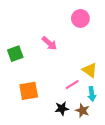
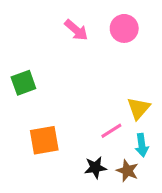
pink arrow: (49, 43) -> (76, 30), moved
yellow triangle: (90, 70) -> (139, 108), turned 35

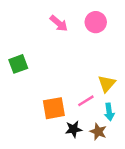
orange square: (44, 140) -> (54, 108), moved

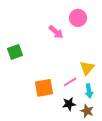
pink arrow: (59, 23) -> (56, 32), moved
black star: (74, 129) -> (69, 104), moved
brown star: (98, 132) -> (87, 111), moved

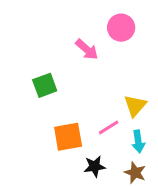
green square: (15, 52) -> (45, 85), moved
black star: (69, 104) -> (95, 166), moved

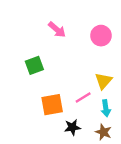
pink circle: (121, 28) -> (101, 36), moved
pink arrow: (87, 49) -> (57, 30), moved

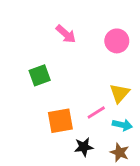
cyan arrow: (106, 108) -> (122, 125), turned -70

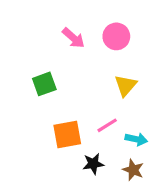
pink circle: (117, 41) -> (116, 36), moved
yellow triangle: (120, 93) -> (126, 85), moved

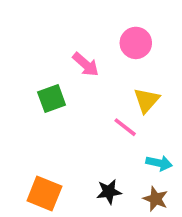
pink arrow: (73, 38) -> (86, 64), moved
pink line: (107, 125) -> (125, 127), moved, turned 70
orange square: (67, 135) -> (44, 193), moved, turned 32

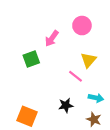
pink arrow: (86, 64) -> (52, 38), turned 84
black star: (109, 192) -> (66, 105), moved

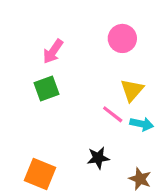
pink arrow: (52, 38) -> (53, 51), moved
cyan arrow: (96, 98) -> (142, 124), moved

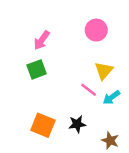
cyan arrow: (142, 124) -> (111, 97), turned 132
orange square: (40, 174) -> (43, 125), moved

